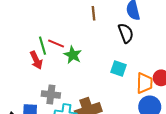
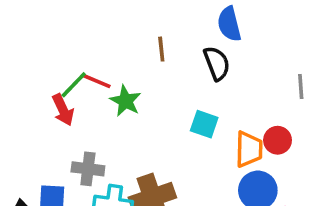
brown line: (94, 13) -> (161, 49), moved
green line: (43, 46) -> (74, 85), turned 60

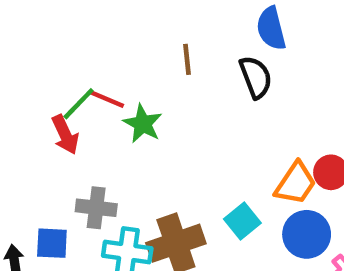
cyan square: (204, 124) -> (242, 221), moved, turned 32
orange trapezoid: (249, 149) -> (296, 183), turned 33

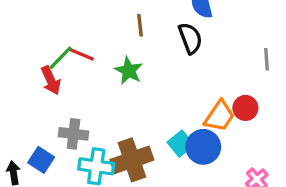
green star: (143, 124) -> (129, 71), moved
blue circle: (307, 234) -> (203, 147), moved
blue square: (52, 243) -> (41, 160), turned 30

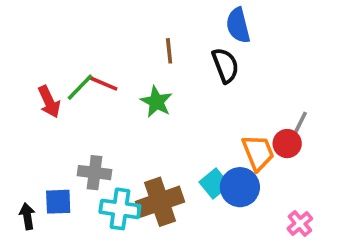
gray line: (266, 59) -> (300, 124), moved, turned 30
red arrow: (51, 80) -> (49, 102), moved
orange trapezoid: (219, 116) -> (258, 153), turned -56
blue square: (41, 160) -> (58, 202), turned -35

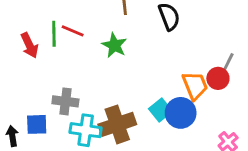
green line: (80, 87) -> (54, 34), turned -45

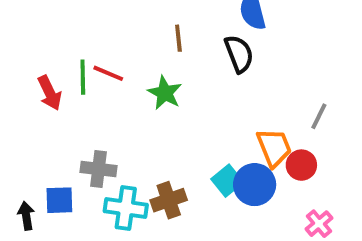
red circle: (218, 78) -> (301, 165), moved
brown cross: (117, 124) -> (169, 200), size x0.7

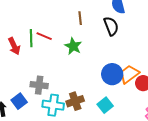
orange trapezoid: (274, 147) -> (129, 74), turned -105
cyan square: (227, 181) -> (105, 105), moved
blue circle: (255, 185) -> (112, 74), moved
blue square: (59, 200) -> (19, 101), turned -35

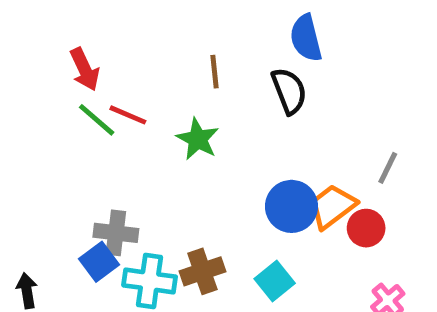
green line: (31, 38) -> (97, 120), turned -48
red arrow: (14, 46) -> (85, 69), moved
blue square: (19, 101) -> (99, 262), moved

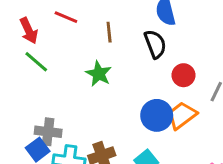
red line: (128, 115) -> (66, 17), moved
red circle: (366, 228) -> (183, 75), moved

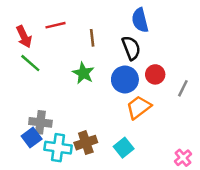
red line: (66, 17) -> (56, 25), turned -36
blue circle: (157, 115) -> (125, 79), moved
orange trapezoid: (182, 115) -> (139, 107), moved

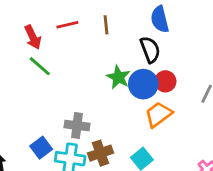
brown line: (92, 38) -> (106, 25), moved
green star: (83, 73) -> (118, 77), moved
red circle: (155, 74) -> (165, 81), moved
gray cross: (40, 122) -> (77, 126), moved

